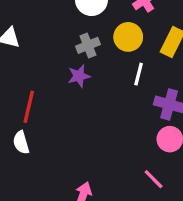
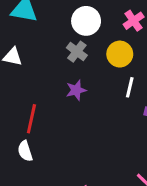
gray cross: (88, 45) -> (77, 52), moved, turned -30

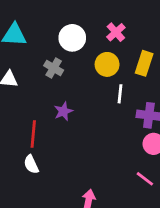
gray cross: (77, 52) -> (54, 68), moved
purple star: (76, 90) -> (63, 111), moved

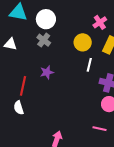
pink cross: (116, 32) -> (100, 22), moved
white circle: (72, 38) -> (46, 19), moved
pink line: (145, 179) -> (100, 129), turned -32

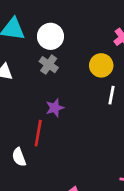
red line: (23, 86) -> (38, 133), moved

